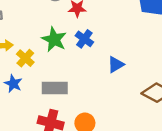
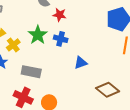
blue cross: (84, 39) -> (61, 39), turned -32

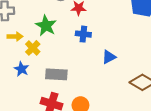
green star: (38, 35) -> (46, 26), moved

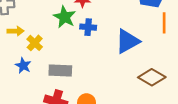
green star: (46, 26) -> (65, 17), moved
blue triangle: (109, 57) -> (127, 41), moved, size x1.6

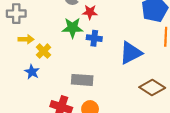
green star: (65, 17) -> (72, 28), turned -30
gray rectangle: (60, 70) -> (82, 80), moved

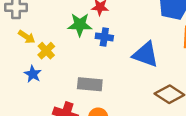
yellow arrow: (26, 39) -> (27, 37), turned 32
blue triangle: (131, 53) -> (146, 54), turned 45

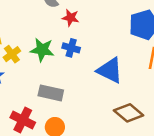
green star: (80, 25) -> (42, 50), moved

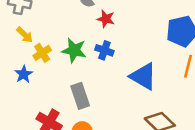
gray rectangle: (51, 93) -> (80, 96), turned 55

